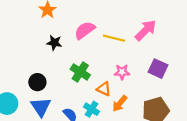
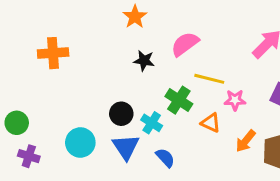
yellow line: (114, 38) -> (209, 79), moved
orange arrow: (120, 104) -> (246, 141), moved
cyan cross: (92, 109) -> (152, 123), moved

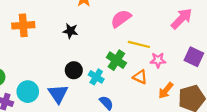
black star: (144, 61) -> (70, 31), moved
cyan circle: (80, 142) -> (28, 92), moved
blue triangle: (126, 147) -> (58, 94), moved

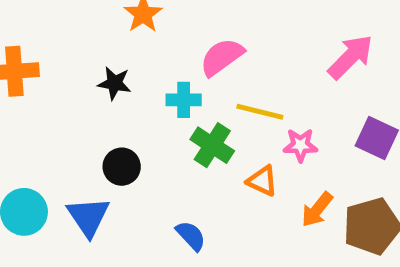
cyan cross: (96, 77) -> (184, 100), moved, turned -32

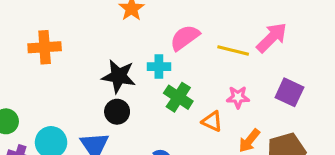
black star: (115, 83) -> (119, 76), moved, size x1.5
yellow line: (260, 112) -> (233, 50), moved

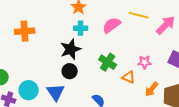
yellow line: (233, 50) -> (139, 15), moved
cyan cross: (159, 67) -> (81, 28), moved
black star: (119, 76) -> (71, 49), turned -30

